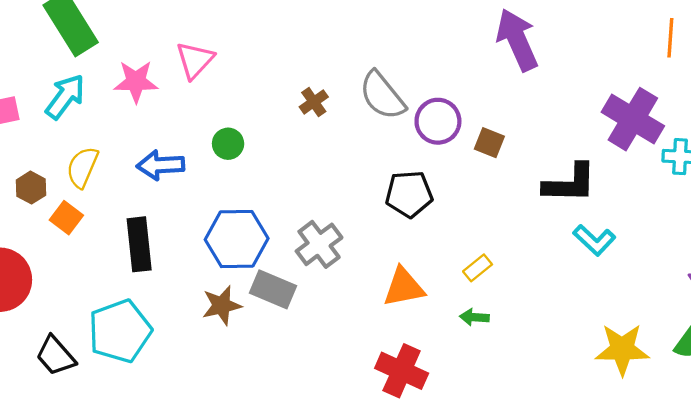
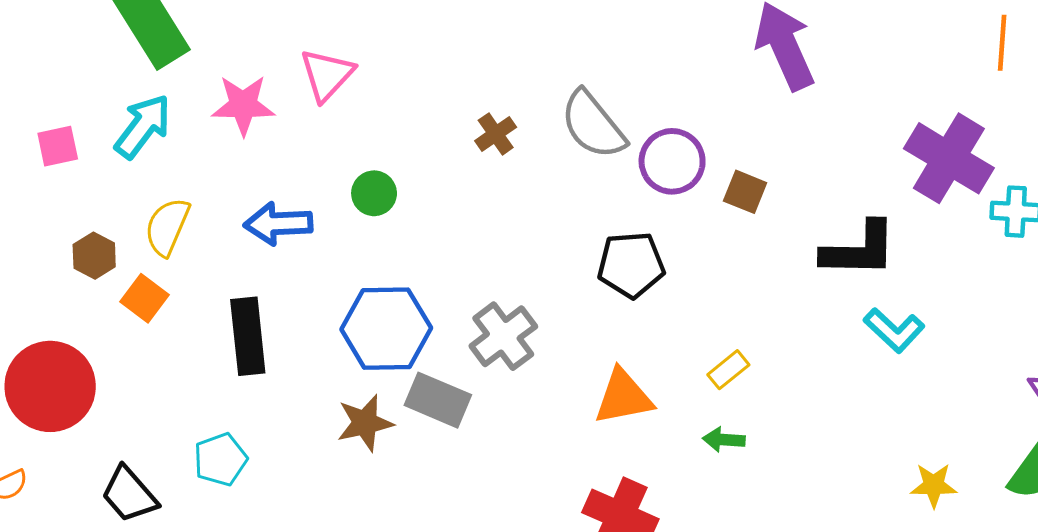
cyan pentagon: (120, 331) -> (220, 459), size x0.6
yellow star: (622, 349) -> (934, 485), size x0.6

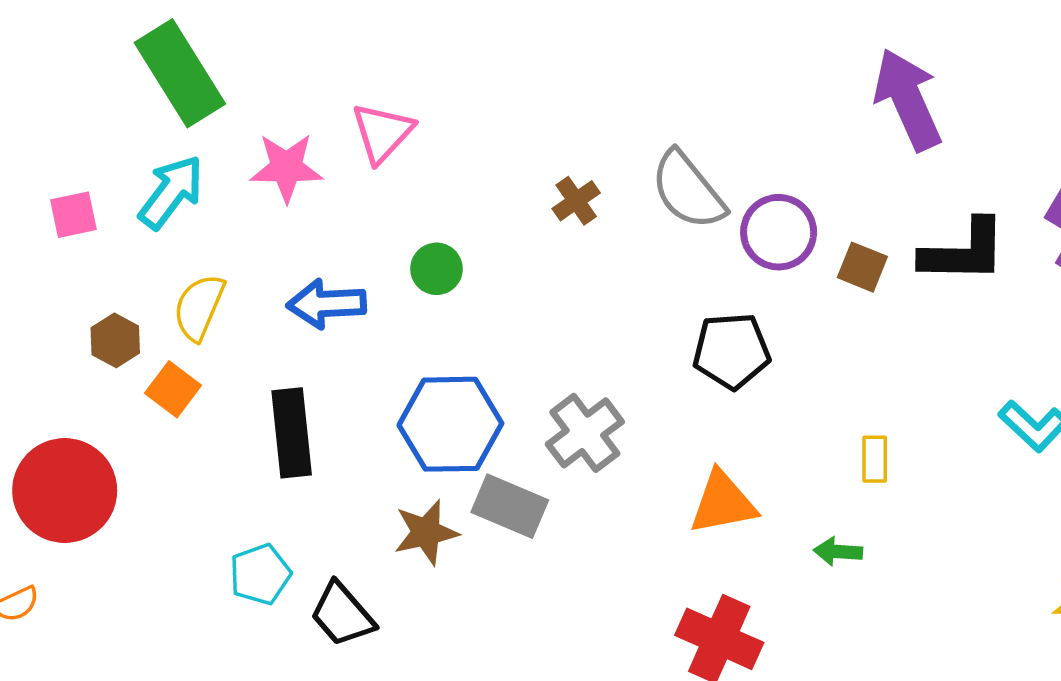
black L-shape: (859, 250) -> (964, 251), moved
yellow rectangle: (728, 370) -> (875, 459), moved, turned -51
black trapezoid: (129, 494) -> (342, 614), moved

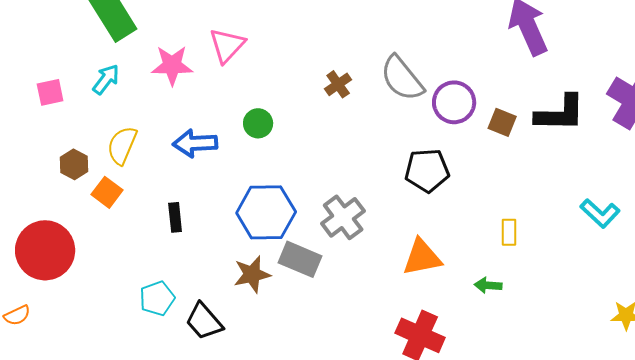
cyan arrow: (171, 192) -> (106, 79), size x0.7
black rectangle: (292, 433) -> (175, 217), size x0.6

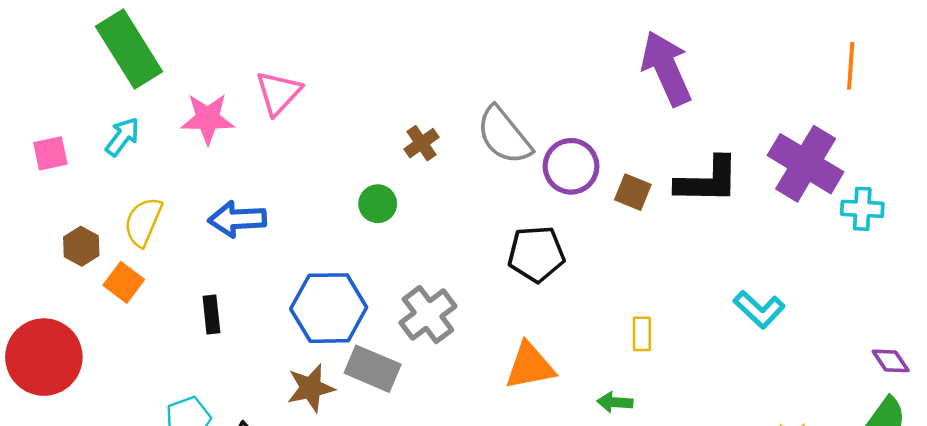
green circle: (258, 123) -> (378, 204), moved

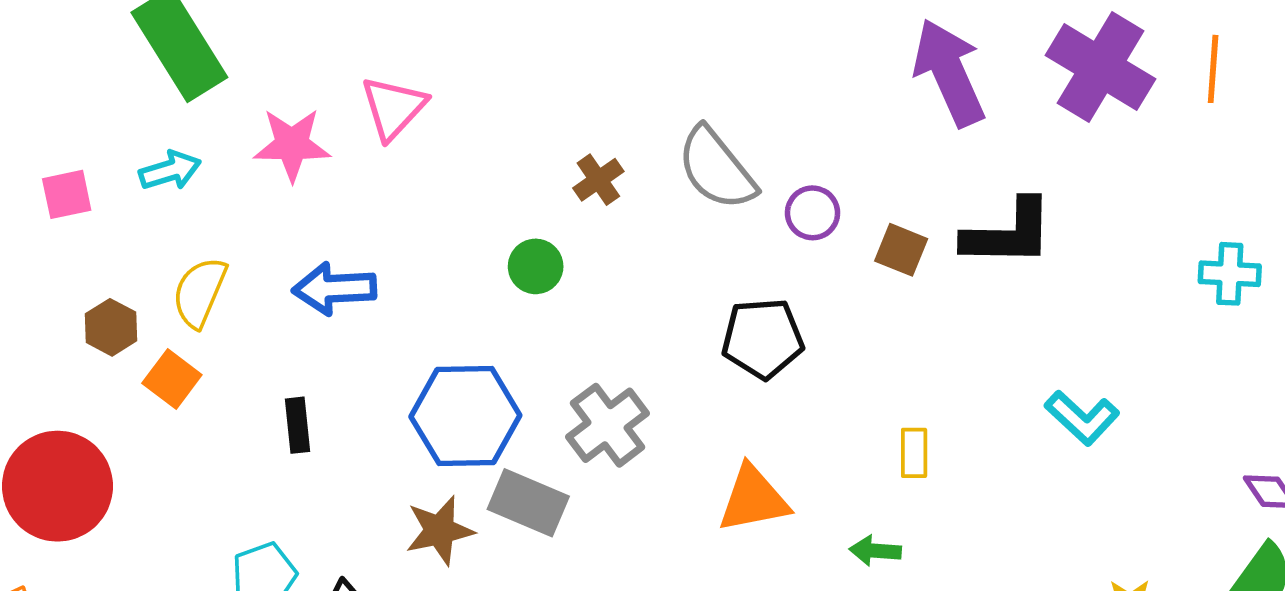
cyan arrow: (122, 137) -> (170, 170), turned 36
purple cross: (806, 164) -> (1100, 67), moved
purple circle: (571, 166) -> (813, 213), size x0.7

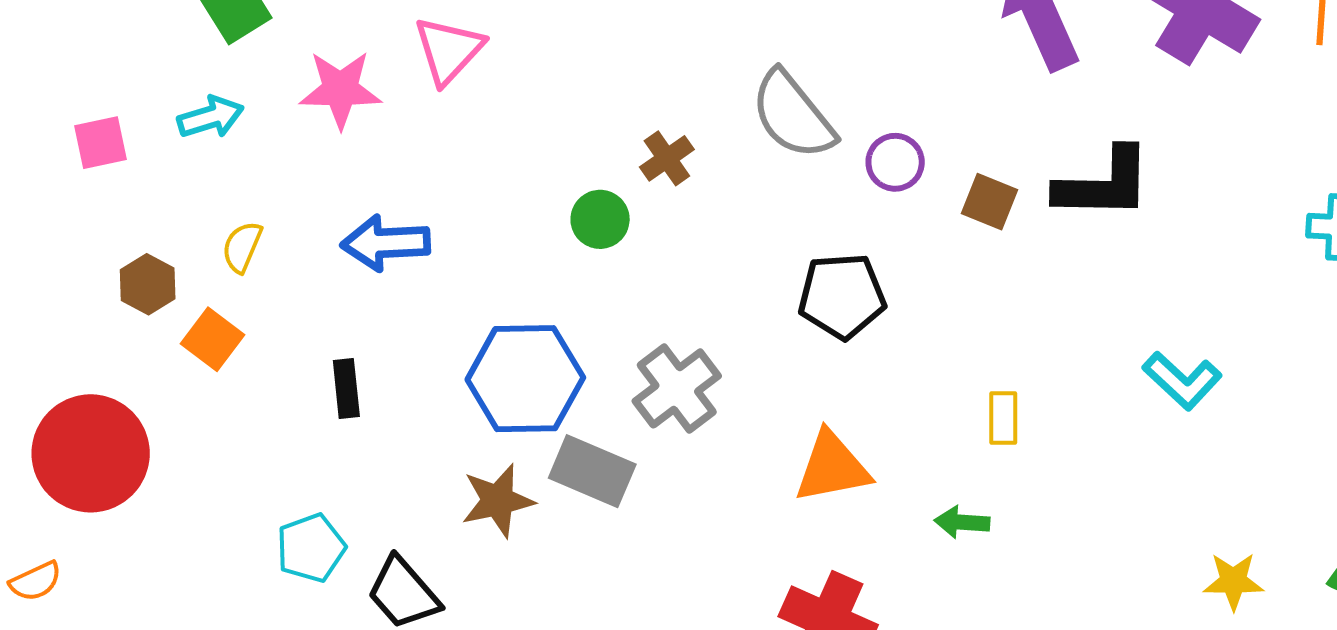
brown cross: (598, 180) -> (667, 158), moved
yellow semicircle: (200, 292) -> (242, 247), size x0.7

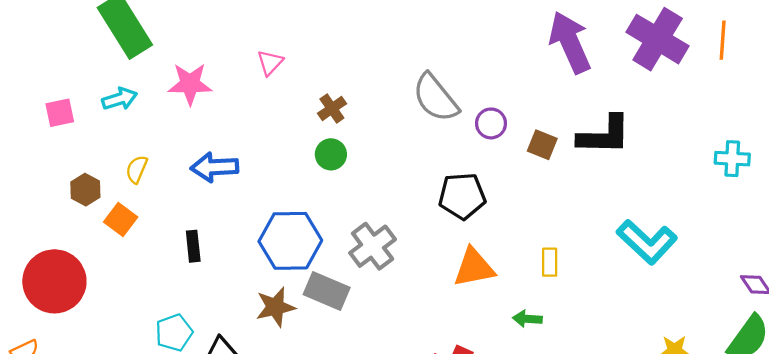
pink triangle: (449, 50) -> (270, 63), moved, size x0.7
brown cross: (667, 158) -> (332, 108), moved
cyan L-shape: (1182, 381) -> (647, 242), size x1.4
orange triangle: (832, 467) -> (474, 268), moved

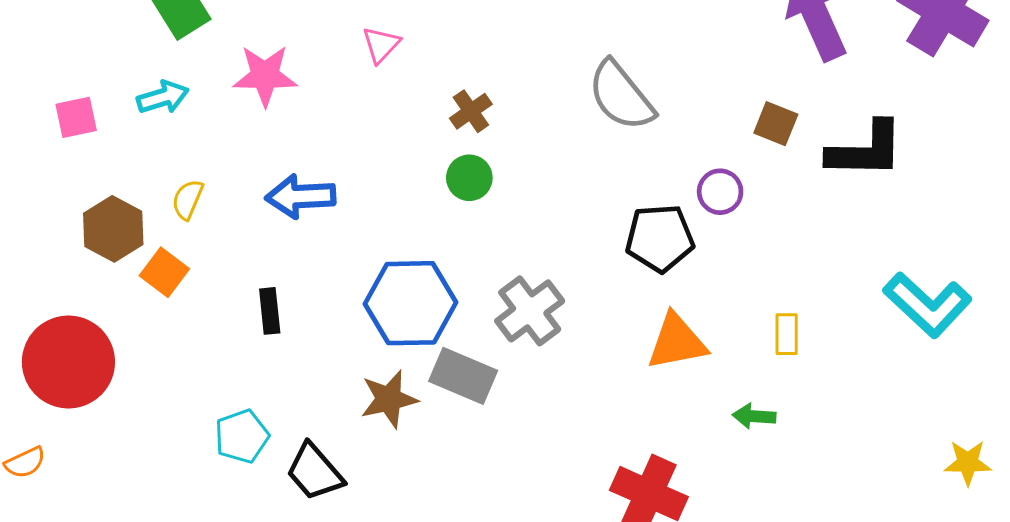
purple circle: (491, 123) -> (720, 192), moved
brown square: (542, 145) -> (776, 124), moved
brown hexagon: (85, 190) -> (113, 229), size x1.4

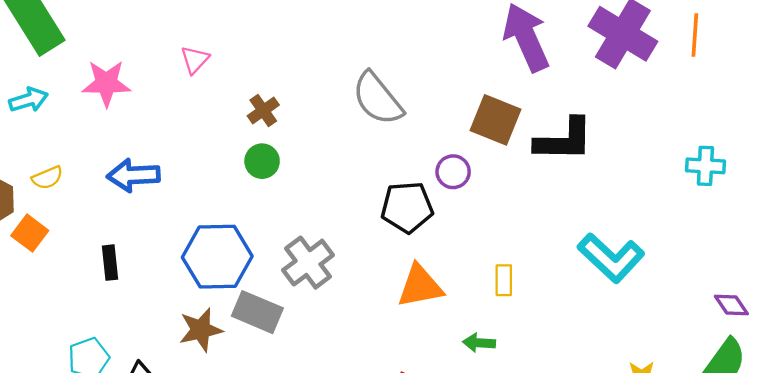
brown square: (776, 124) -> (496, 120), size x1.5
yellow semicircle: (188, 199) -> (47, 178), turned -136

